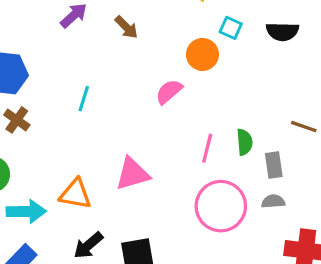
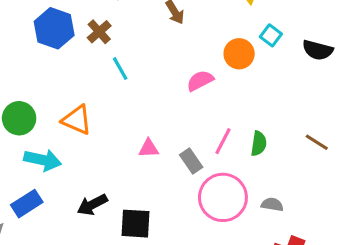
cyan line: (84, 99) -> (120, 69), turned -60
brown cross: (17, 120) -> (99, 32), moved
gray rectangle: (274, 165) -> (191, 161), moved, turned -40
pink triangle: (133, 174) -> (149, 148), size x0.6
orange triangle: (75, 194) -> (77, 120), moved

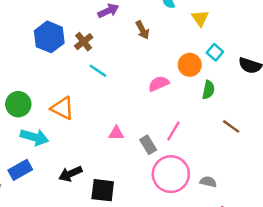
cyan line: (120, 69) -> (98, 71), turned -30
brown line: (317, 142) -> (231, 126), moved
green semicircle: (259, 144) -> (208, 90), moved

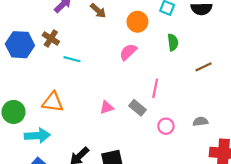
orange circle: (190, 65) -> (137, 22), moved
brown line: (231, 126) -> (203, 67), turned -42
pink circle: (171, 174) -> (166, 126), size x0.5

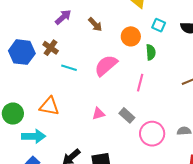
green semicircle: (173, 42) -> (151, 52), moved
pink semicircle: (128, 52) -> (106, 65), moved, size x1.4
pink line: (155, 88) -> (140, 83), moved
pink circle: (166, 126) -> (152, 134), size x1.6

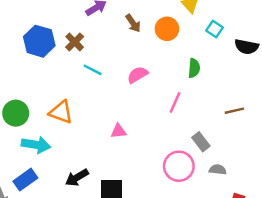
cyan square: (159, 25) -> (215, 29), moved
orange circle: (131, 36) -> (167, 29), moved
pink semicircle: (106, 65) -> (138, 75), size x0.7
gray rectangle: (127, 115) -> (201, 142), moved

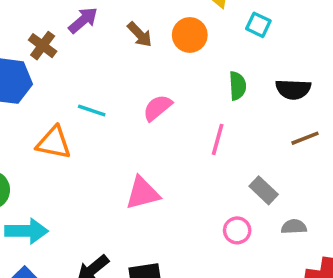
brown cross: (75, 42) -> (43, 46), moved
black semicircle: (247, 47) -> (293, 89), moved
orange triangle: (61, 112) -> (54, 143), moved
pink triangle: (118, 131) -> (142, 193), size x1.5
pink circle: (179, 166) -> (237, 230), size x0.6

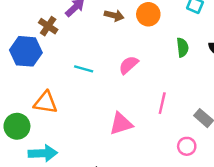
brown arrow: (140, 34) -> (114, 15), turned -30
pink line: (218, 139) -> (162, 103), moved
orange triangle: (54, 143) -> (46, 103), moved

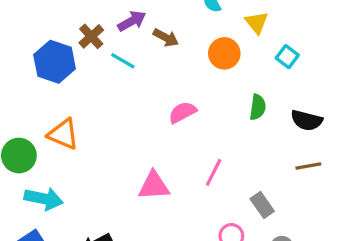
brown arrow: (114, 15) -> (166, 38), moved
cyan line: (84, 69) -> (123, 61), moved

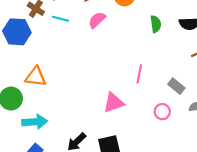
pink semicircle: (182, 112) -> (97, 20), moved
pink triangle: (154, 186) -> (114, 103), moved

